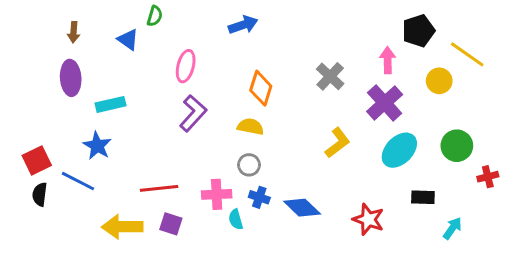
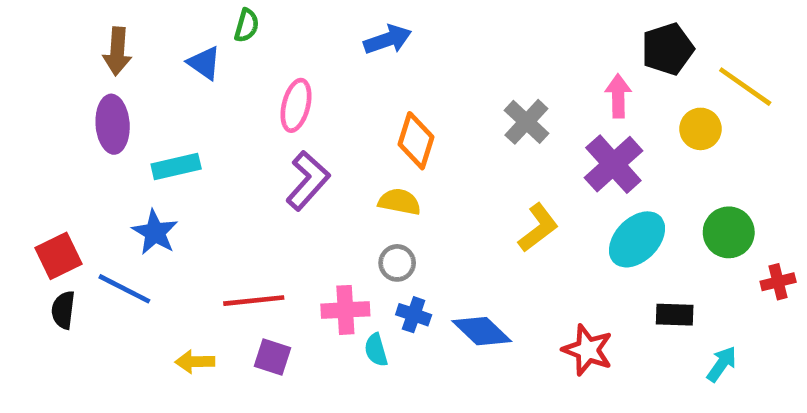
brown arrow: (74, 32) -> (117, 51), size x1.4
yellow arrow: (122, 227) -> (195, 362), size x0.6

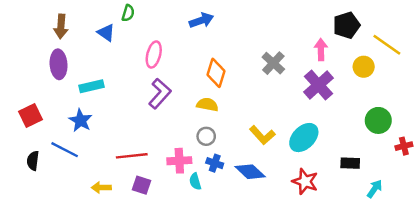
yellow L-shape: (538, 228) -> (262, 135), moved, turned 85
cyan ellipse: (637, 239) -> (304, 138), moved
red square: (58, 256) -> (30, 116), moved

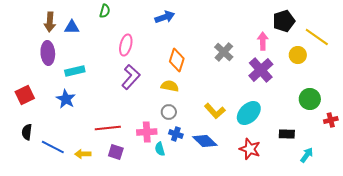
blue triangle: (106, 33) -> (72, 27), moved, turned -35
blue line: (65, 150) -> (53, 147), moved

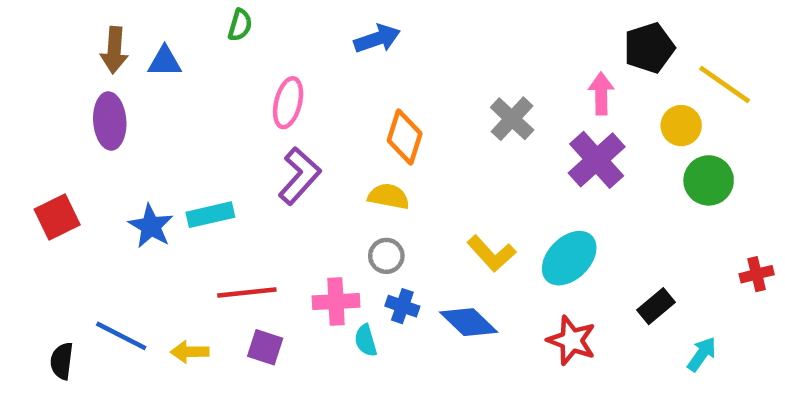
cyan rectangle: (75, 71) -> (210, 215), moved
green circle: (310, 99) -> (709, 180), moved
black semicircle: (27, 132) -> (62, 361), moved
black rectangle: (287, 134) -> (656, 306), turned -42

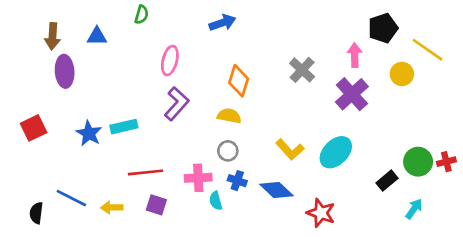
brown arrow: (114, 50) -> (52, 36), moved
green circle: (709, 180) -> (418, 162), moved
red star: (571, 340) -> (321, 213), moved

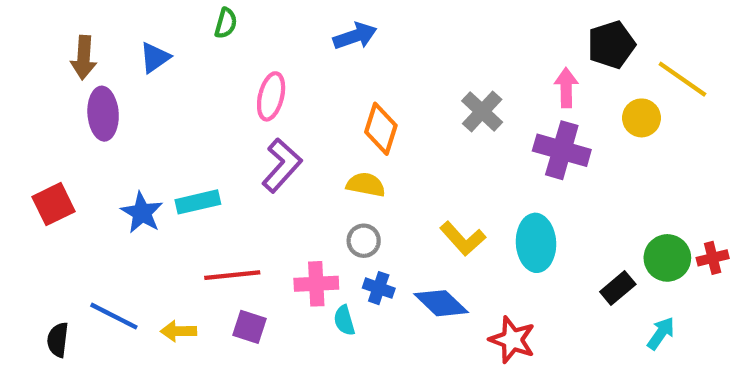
blue triangle: (97, 36) -> (155, 58), turned -35
purple cross: (352, 94) -> (562, 150), turned -32
cyan ellipse: (336, 152) -> (536, 243), turned -48

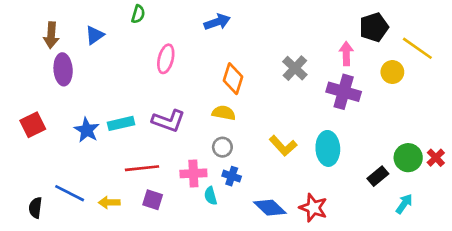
purple L-shape: (282, 165) -> (168, 121), moved, turned 68
red cross: (713, 258) -> (436, 158), turned -30
blue diamond: (441, 303) -> (270, 208), moved

